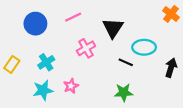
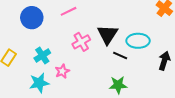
black triangle: (113, 28) -> (108, 34), moved
pink star: (71, 86) -> (62, 71), moved

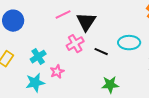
blue circle: (32, 18) -> (13, 21), moved
black triangle: (108, 34) -> (86, 22), moved
black line: (120, 56) -> (101, 52), moved

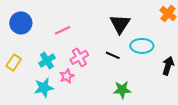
pink line: (63, 15) -> (63, 30), moved
black triangle: (86, 22) -> (120, 24), moved
pink cross: (75, 44) -> (79, 57), moved

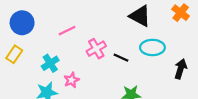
black triangle: (120, 24) -> (140, 16), moved, turned -35
pink cross: (79, 57) -> (96, 49), moved
yellow rectangle: (14, 63) -> (14, 54), moved

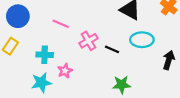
pink line: (67, 31) -> (61, 24), turned 49
cyan cross: (50, 63) -> (45, 55), turned 35

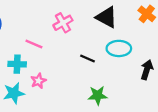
pink line: (61, 24) -> (34, 44), moved
pink cross: (88, 41) -> (63, 23), moved

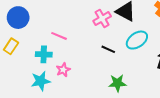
pink cross: (63, 23) -> (102, 19), moved
cyan ellipse: (119, 48) -> (137, 40), turned -35

